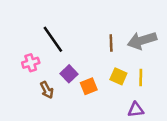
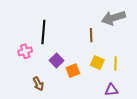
black line: (53, 39) -> (43, 32), turned 40
gray arrow: (142, 40) -> (113, 18), moved
brown arrow: (47, 90) -> (38, 84), moved

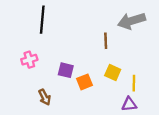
black line: (43, 32) -> (42, 20), moved
purple square: (57, 60) -> (66, 70), turned -32
yellow line: (115, 63) -> (134, 83), moved

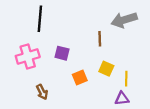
pink cross: (29, 60) -> (28, 56), size x1.5
purple square: (66, 70) -> (62, 53), moved

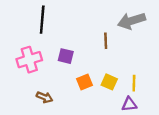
yellow square: (106, 69) -> (109, 82), moved
brown arrow: (42, 92) -> (45, 97), turned -40

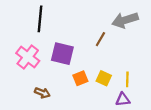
brown line: (106, 41) -> (100, 39), turned 32
purple square: (66, 56) -> (62, 54), size x1.5
pink cross: (29, 60) -> (28, 57), turned -35

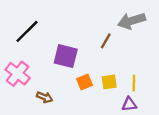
black line: (40, 19) -> (27, 31), moved, turned 40
pink cross: (28, 57) -> (18, 74), moved
yellow square: (104, 78) -> (109, 82), turned -32

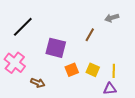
gray arrow: (132, 21) -> (112, 18), size x0.6
yellow square: (109, 82) -> (93, 70), turned 32

